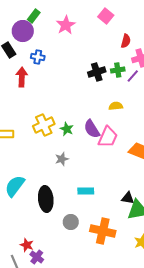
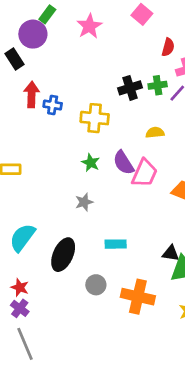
blue cross: (38, 57) -> (53, 105), moved
yellow cross: (44, 125) -> (95, 118), moved, turned 30
black ellipse: (46, 199) -> (63, 255), turned 30
red star: (27, 245) -> (20, 287), moved
purple cross: (37, 257) -> (20, 308), moved

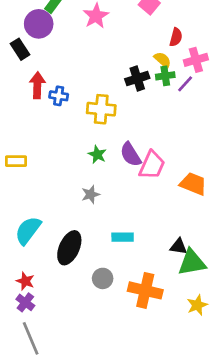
yellow semicircle: (155, 133) -> (163, 60), moved, turned 48

